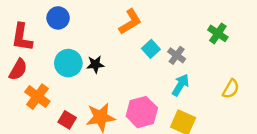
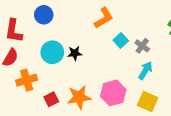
orange cross: (37, 97) -> (27, 80), turned 36
red square: (67, 120) -> (51, 99), turned 32

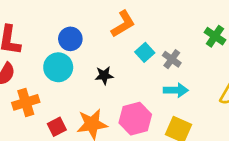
blue circle: (44, 15) -> (70, 39), moved
black star: (75, 53) -> (104, 75), moved
cyan arrow: (145, 70) -> (176, 90), turned 60

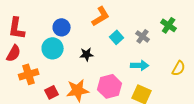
gray cross: (172, 59) -> (143, 36), moved

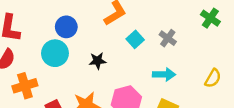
green cross: (169, 25) -> (210, 18), moved

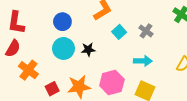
cyan circle: (55, 53) -> (63, 48), moved
orange cross: (25, 86) -> (28, 70), turned -36

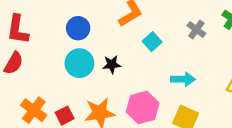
gray cross: (146, 31) -> (196, 30), moved
orange cross: (28, 70) -> (34, 110), moved

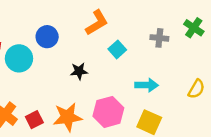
gray cross: (196, 30) -> (159, 38), turned -30
cyan circle: (79, 63) -> (19, 58), moved

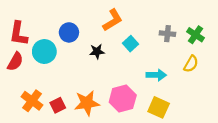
green cross: (194, 28) -> (195, 35), moved
black star: (79, 71) -> (97, 52), moved
yellow semicircle: (196, 89) -> (191, 64), moved

